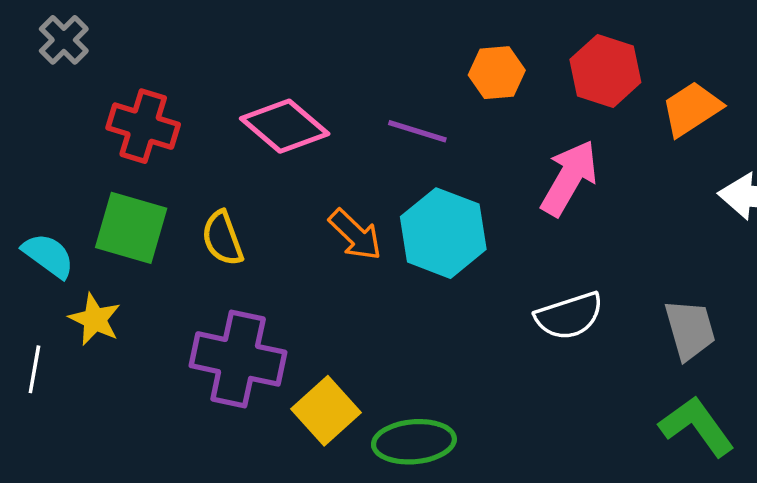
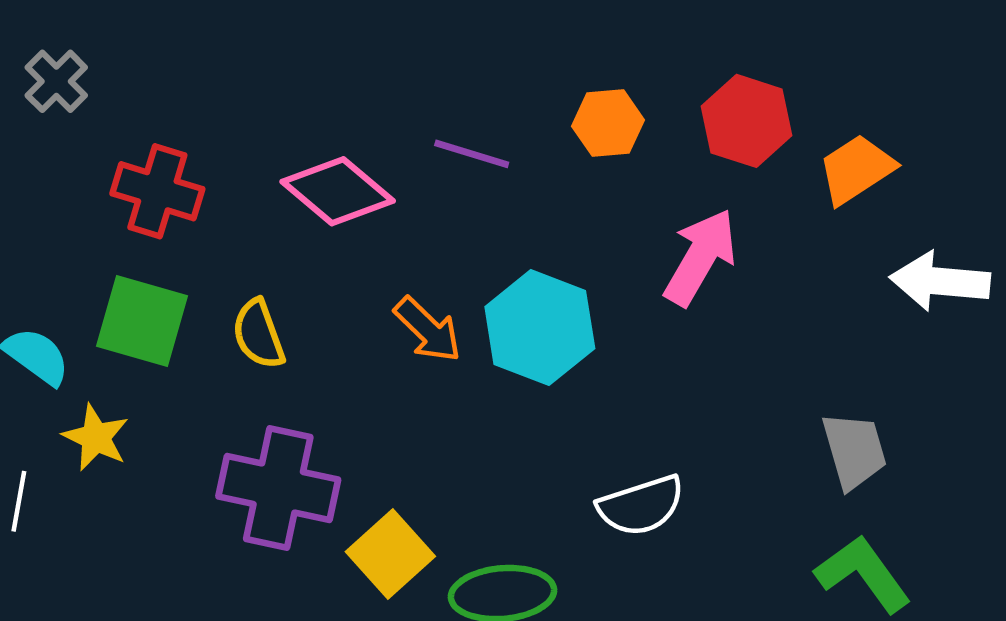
purple line: (417, 131) -> (472, 154), moved
white semicircle: (569, 316) -> (641, 506), moved

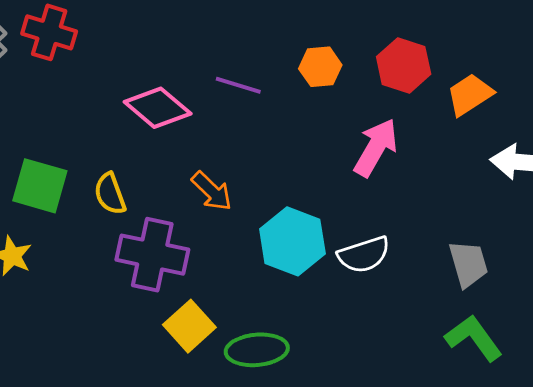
red cross: (157, 191) -> (49, 32), moved
cyan hexagon: (540, 328) -> (292, 241), moved
purple cross: (278, 488) -> (152, 255), moved
white semicircle: (641, 506) -> (364, 255), moved

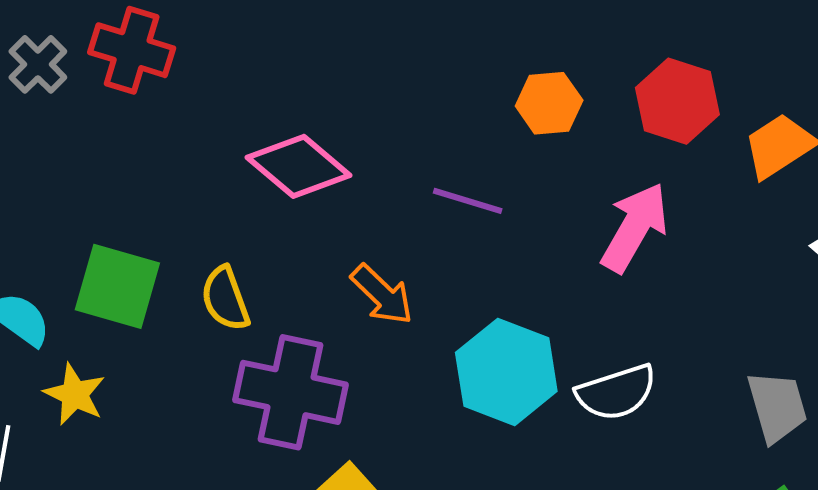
purple line: (238, 85) -> (468, 201), moved

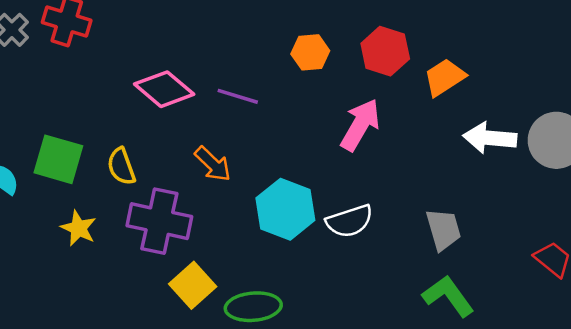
purple line: (468, 201) -> (238, 96), moved
yellow star: (75, 394) -> (79, 228), moved

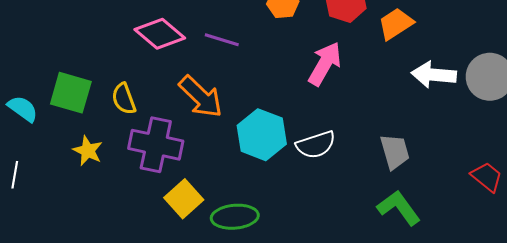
orange arrow: (213, 164) -> (201, 97), size x1.4

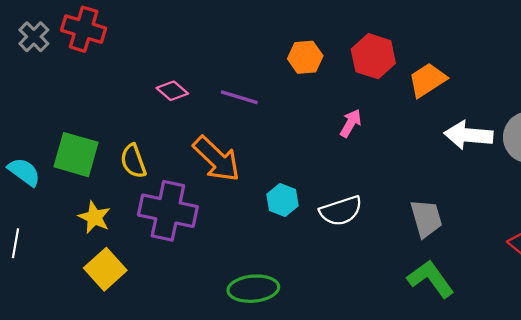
pink diamond: (160, 34) -> (172, 91), size x0.6
pink arrow: (325, 64) -> (351, 123), size x0.6
cyan hexagon: (262, 135) -> (283, 200), size x0.6
yellow square: (184, 199) -> (105, 269), moved

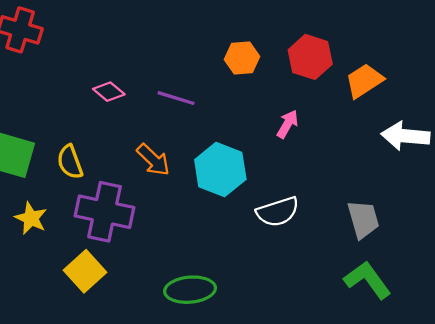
orange arrow: (217, 159) -> (153, 160), size x0.7
cyan hexagon: (283, 200) -> (220, 170), moved, size x1.6
yellow square: (105, 269) -> (85, 271), moved

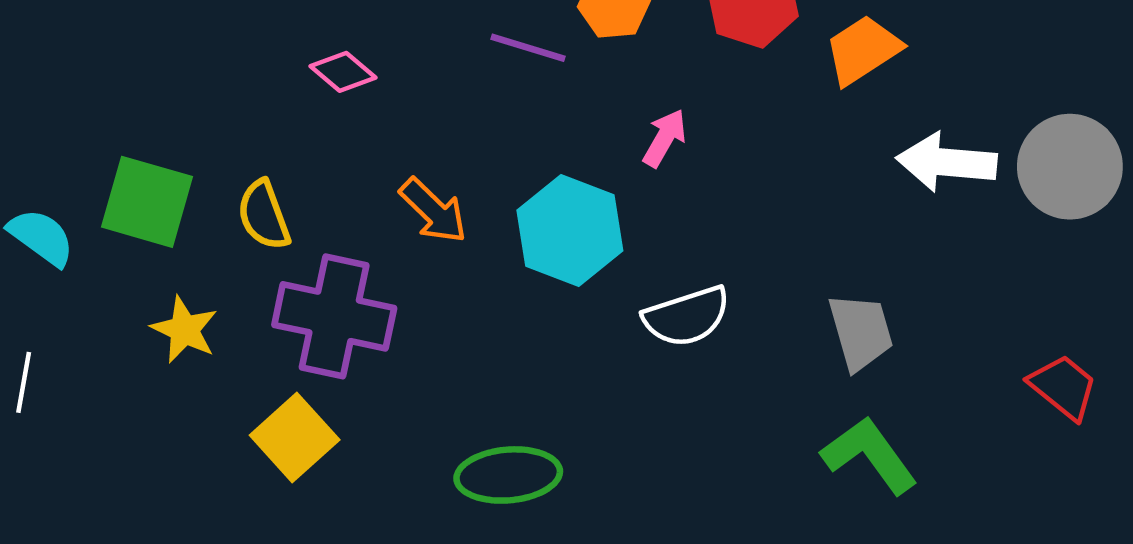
purple line: (176, 98) -> (528, 48), moved
pink arrow: (287, 124) -> (665, 138), moved

